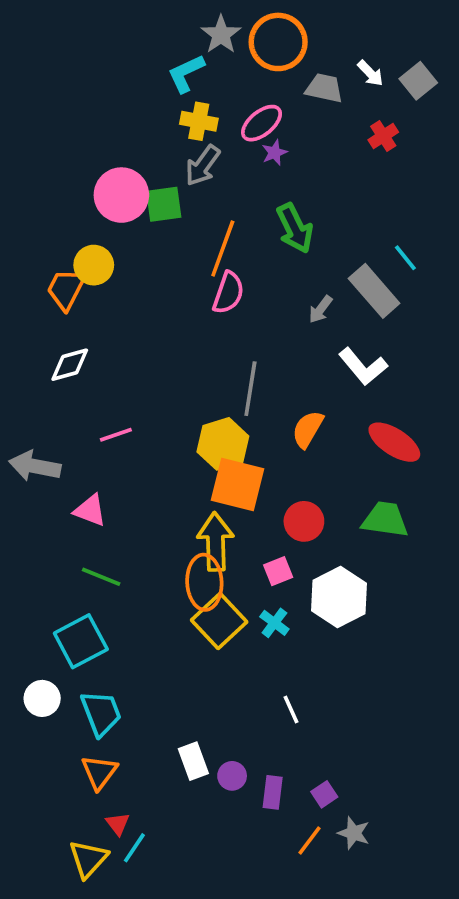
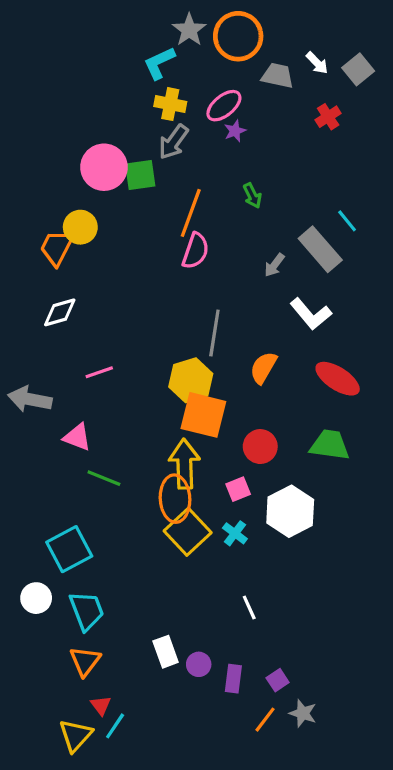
green arrow: (295, 228) -> (252, 196), size x0.6
green line: (101, 577) -> (104, 478), moved

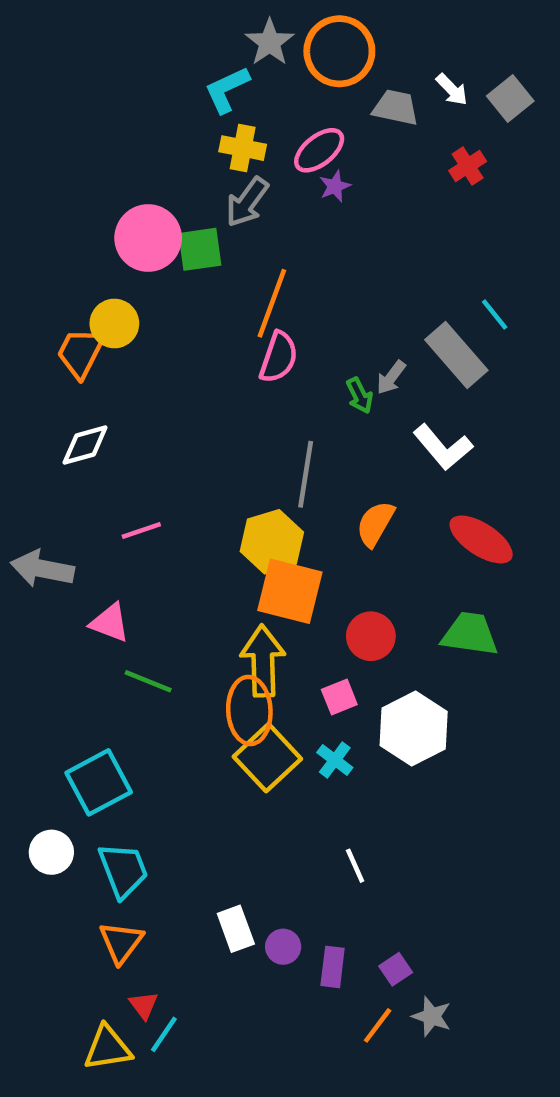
green arrow: (252, 196) -> (360, 395), moved
yellow triangle: (76, 735) -> (108, 1048), turned 39

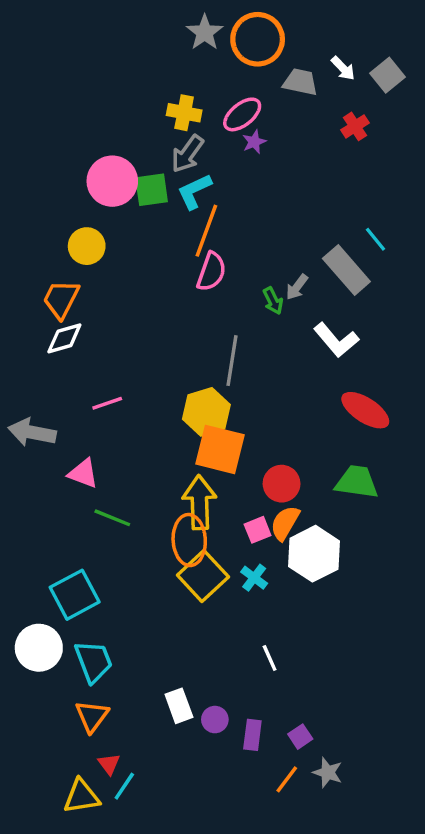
cyan L-shape: (227, 90) -> (194, 191), moved
orange trapezoid: (81, 353) -> (61, 299), moved
orange semicircle: (375, 524) -> (285, 523), moved
white circle: (51, 852) -> (39, 648), size x1.4

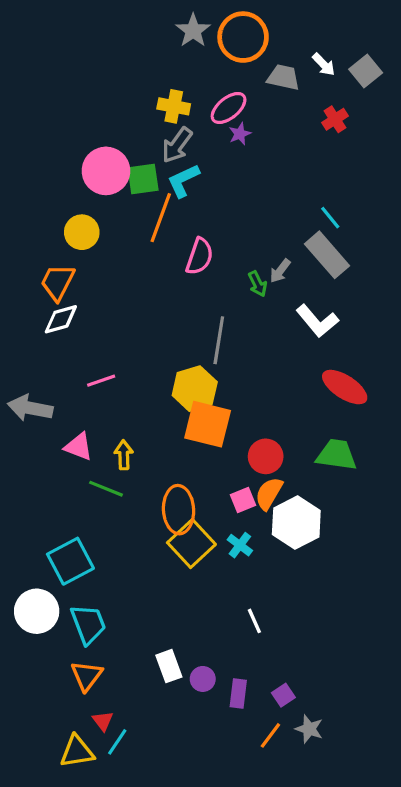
orange line: (206, 231) -> (161, 218), moved
cyan line: (376, 239) -> (330, 218), moved
yellow arrow: (199, 502) -> (124, 455), moved, size x0.6

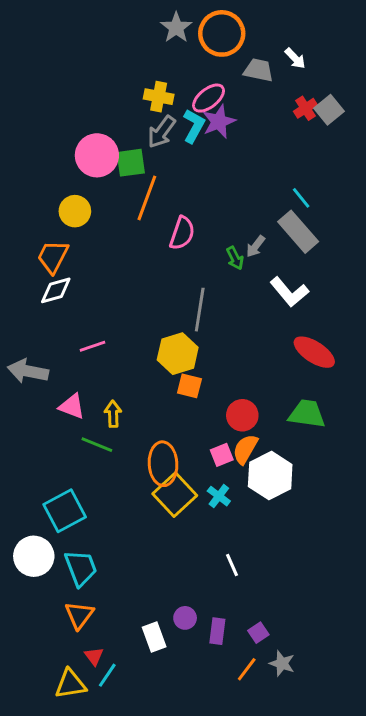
gray square: (366, 71) -> (329, 110), moved
purple star: (240, 134) -> (219, 122), size x1.6
cyan L-shape: (183, 181) -> (194, 126), moved, turned 144
orange square: (208, 424) -> (189, 386), size x0.6
white rectangle: (169, 666) -> (154, 637), moved

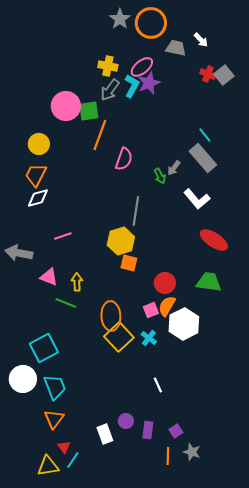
red cross: (305, 108) -> (208, 74), turned -35
yellow circle: (75, 211) -> (39, 144), moved
orange line: (247, 669) -> (168, 456), turned -36

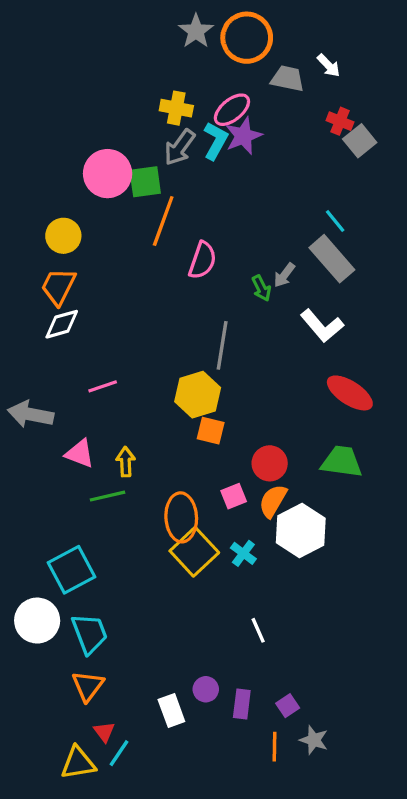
gray square: (224, 75) -> (360, 141), moved
green line: (66, 303) -> (108, 496), turned -35
pink square: (151, 310) -> (234, 496), moved

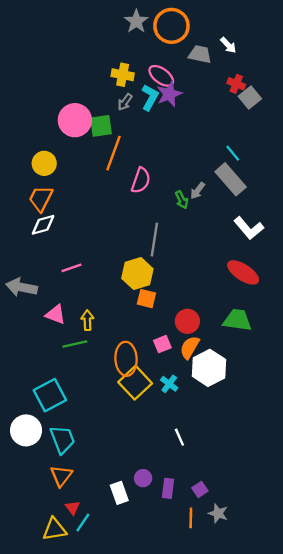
pink ellipse: (232, 110) -> (161, 76), turned 75
gray arrow: (180, 147) -> (125, 102), size x0.7
white L-shape: (322, 326) -> (249, 228), moved

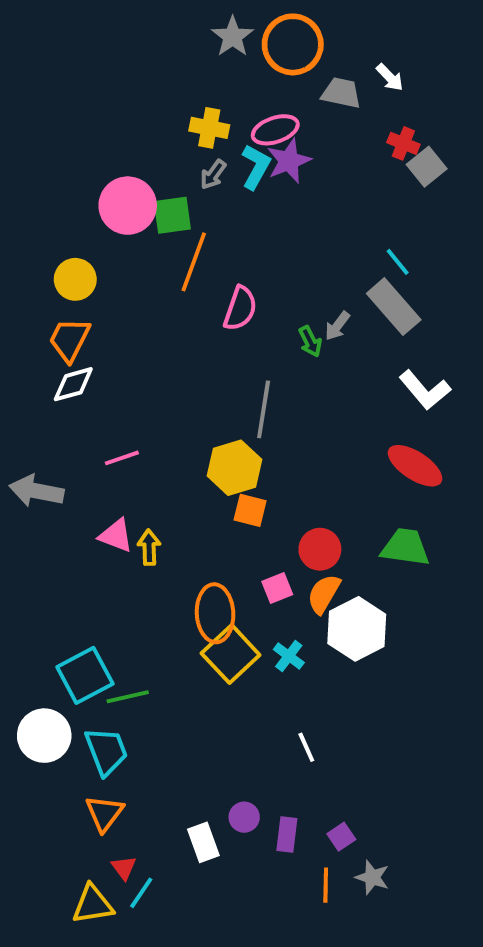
pink ellipse: (161, 76) -> (275, 130), turned -55
pink triangle: (56, 314) -> (116, 536), moved
green line: (75, 344) -> (128, 697), moved

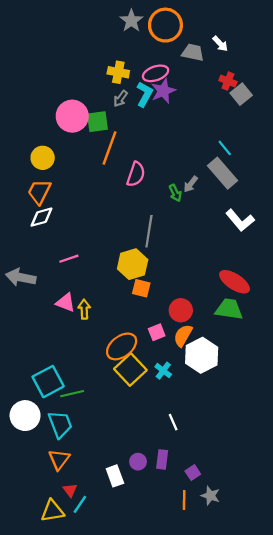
red ellipse: (415, 466) -> (235, 282), moved
orange ellipse: (215, 613) -> (122, 346), turned 56
purple rectangle: (287, 835) -> (162, 459), moved

